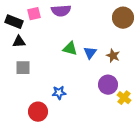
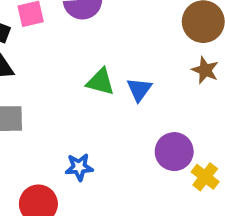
brown star: (113, 56) -> (205, 70), moved

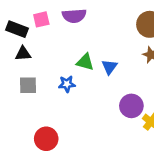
blue star: (79, 167) -> (67, 84), moved

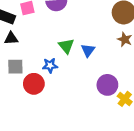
green triangle: (85, 62) -> (66, 46), turned 35
red circle: (46, 139) -> (34, 84), moved

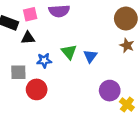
black triangle: (11, 38) -> (28, 38), moved
blue star: (50, 65) -> (44, 60), moved

